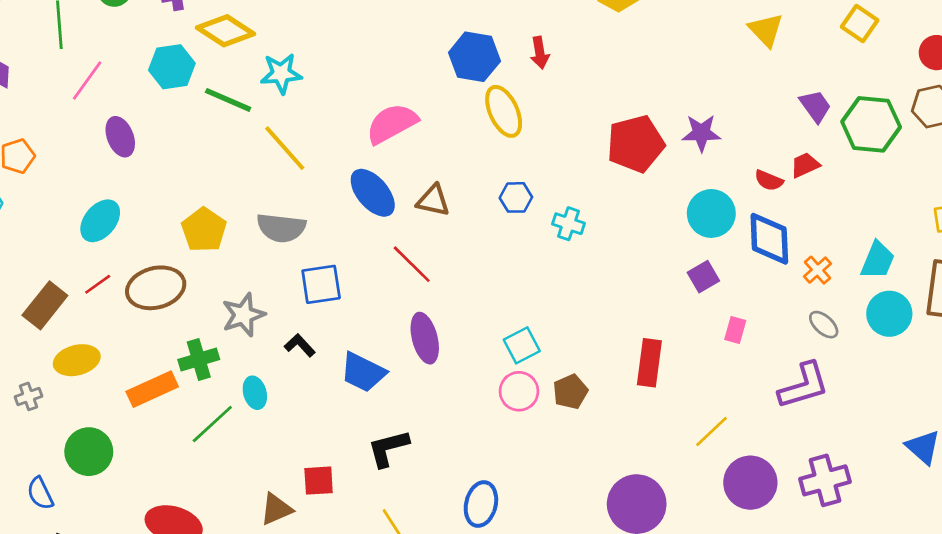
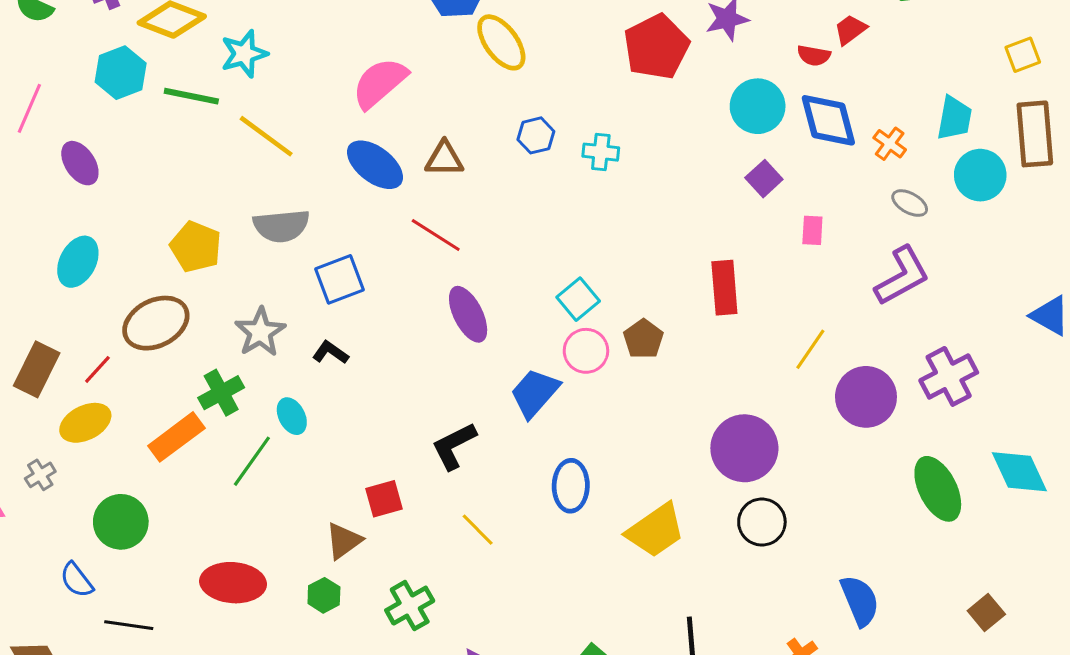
red line: (98, 284) -> (97, 369), moved
blue trapezoid: (363, 372) -> (535, 393), moved, turned 117

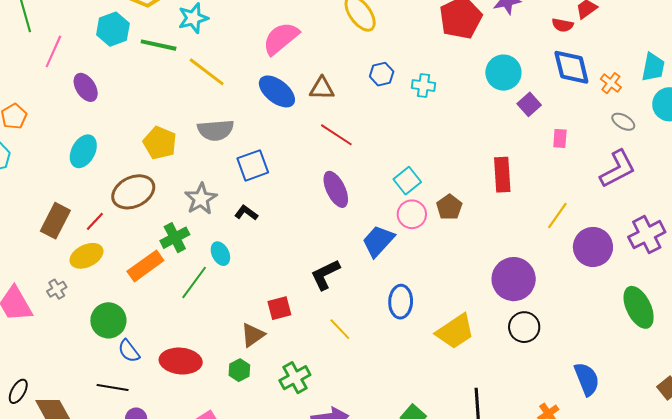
cyan circle: (758, 106) -> (503, 73), moved
red line: (436, 235) -> (336, 135), moved
blue semicircle: (77, 580) -> (129, 351), moved

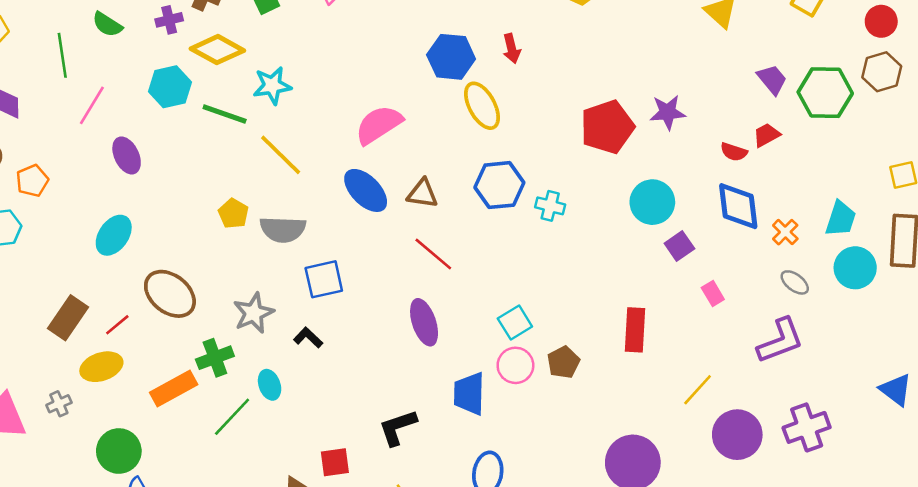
blue hexagon: (382, 74) -> (499, 185), size x1.6
pink rectangle: (560, 138) -> (713, 294), turned -42
yellow pentagon: (160, 143) -> (233, 214), moved, size x0.7
brown ellipse: (133, 192) -> (170, 294), turned 57
blue trapezoid: (378, 241) -> (469, 394), turned -48

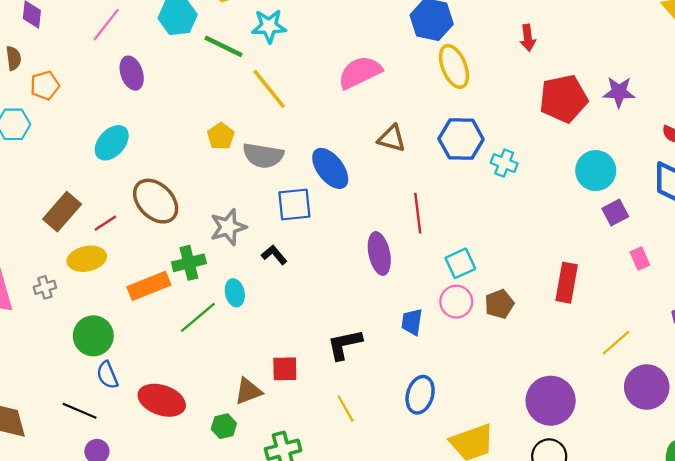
red arrow: (512, 49) -> (528, 38), moved
blue ellipse: (366, 190) -> (330, 168), moved
red line: (433, 254) -> (418, 213), moved, turned 36
blue trapezoid: (469, 394) -> (412, 322), size x0.7

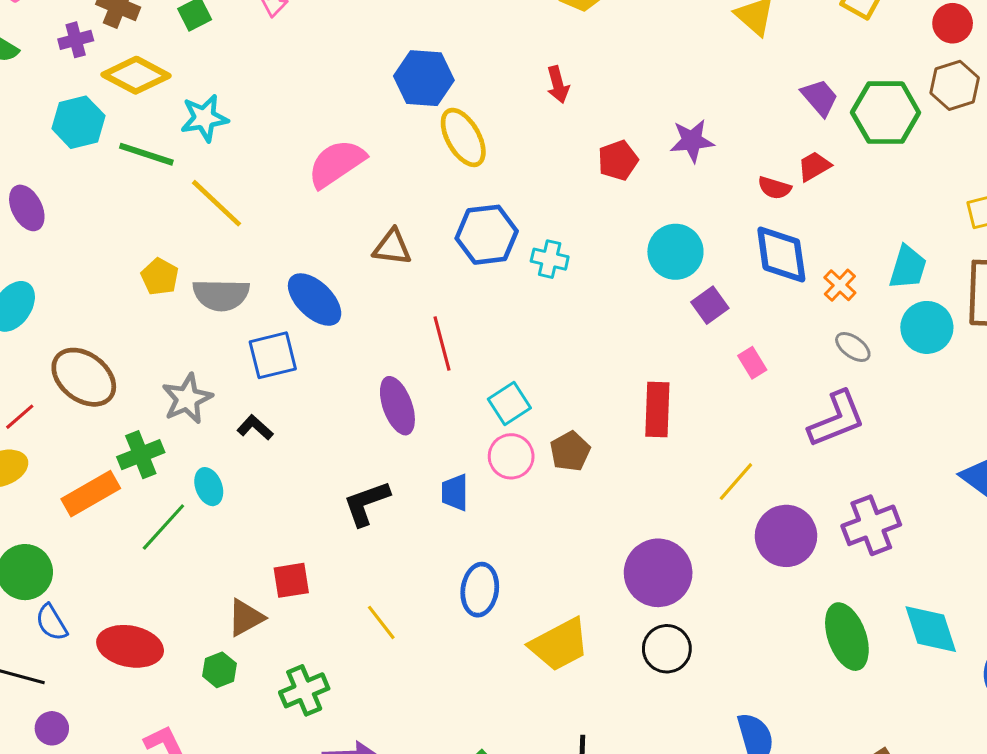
red pentagon: (563, 99) -> (618, 160), size x0.6
black L-shape: (344, 344) -> (366, 503), moved

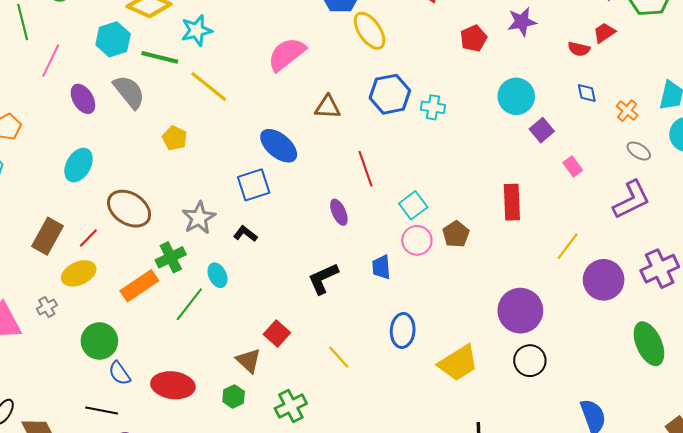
blue diamond: (781, 254) -> (587, 93), size x0.5
gray semicircle: (221, 295) -> (129, 92), moved, turned -126
purple ellipse: (397, 406) -> (339, 212), size x0.7
red square: (291, 580) -> (277, 333), turned -35
brown triangle: (246, 618) -> (248, 361), turned -44

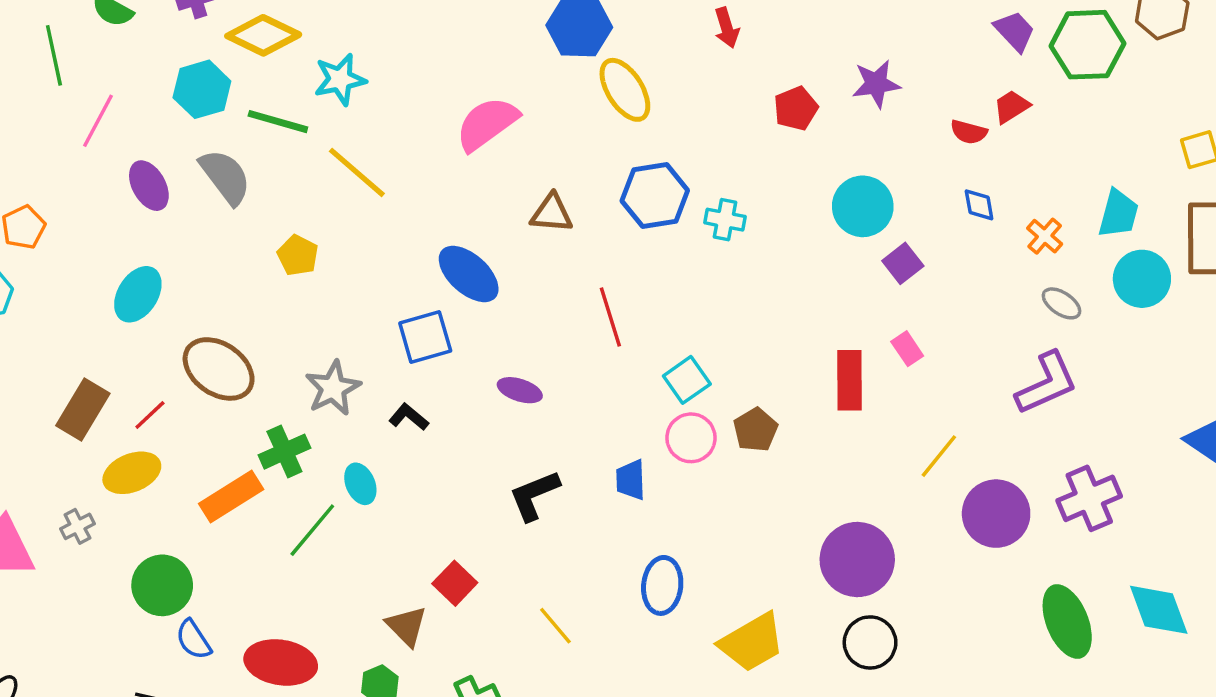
pink rectangle: (573, 166) -> (907, 349), moved
purple ellipse: (339, 212) -> (520, 390), moved, turned -50

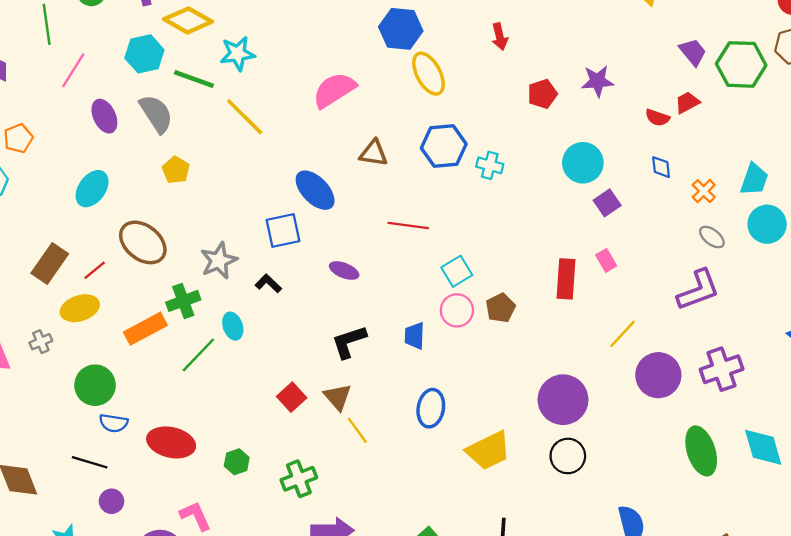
yellow pentagon: (298, 255) -> (176, 170), moved
red line: (610, 317) -> (408, 225), turned -69
brown triangle: (407, 626) -> (338, 397), moved
blue semicircle: (193, 640) -> (114, 423), turned -52

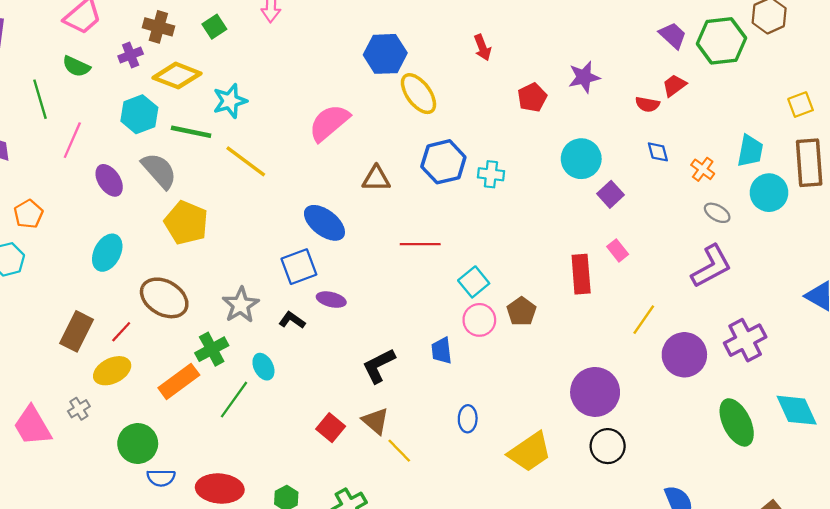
yellow pentagon: (176, 170) -> (186, 223), size x1.6
purple ellipse: (344, 271) -> (331, 300), moved
blue ellipse: (431, 408) -> (468, 419), size x0.7

